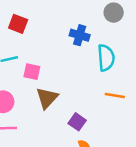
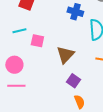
brown triangle: (47, 98) -> (65, 55), moved

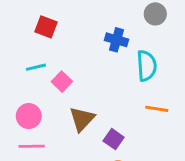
pink square: (37, 41) -> (62, 82), turned 32
brown triangle: (65, 55) -> (82, 119), moved

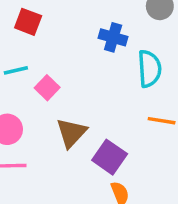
purple square: (114, 139) -> (110, 157), size x1.4

